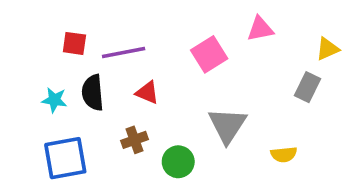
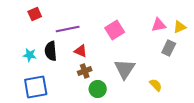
pink triangle: (260, 29) -> (159, 25), moved
red square: (74, 43) -> (35, 14), moved, turned -32
brown cross: (135, 140) -> (85, 71), moved
yellow semicircle: (284, 154) -> (156, 85), turned -128

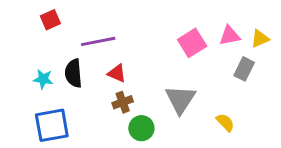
pink square: (115, 30) -> (192, 43), moved

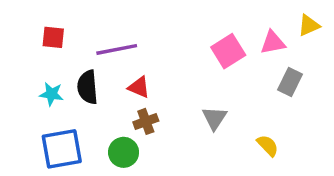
red square: (50, 20) -> (53, 37), moved, turned 30
yellow triangle: (260, 39) -> (309, 25), moved
gray triangle: (180, 99) -> (214, 118), size x0.7
green circle: (141, 128) -> (124, 152), moved

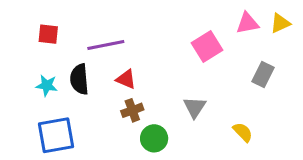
pink triangle: (273, 43) -> (247, 23), moved
green circle: (124, 152) -> (154, 138), moved

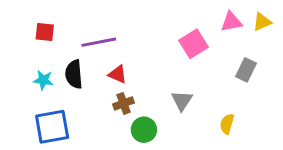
yellow semicircle: (243, 132) -> (227, 124), turned -120

